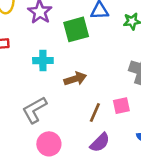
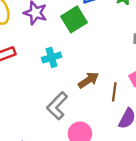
brown arrow: (75, 79) -> (88, 80), moved

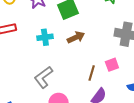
brown arrow: (88, 80) -> (76, 37), moved

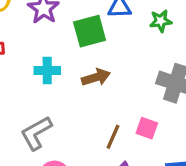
pink square: (112, 65) -> (147, 128), turned 32

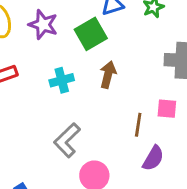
brown arrow: (96, 77) -> (108, 75), turned -44

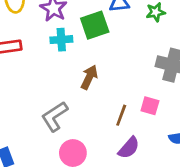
brown arrow: (108, 75) -> (89, 77), moved
cyan cross: (62, 80) -> (61, 40), moved

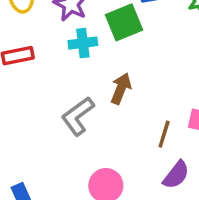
gray L-shape: (55, 116) -> (78, 116), moved

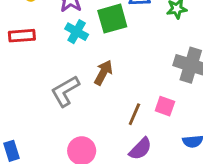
cyan cross: (83, 43) -> (77, 32), turned 30

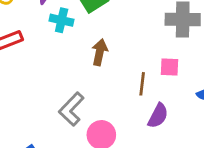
gray L-shape: (65, 91) -> (71, 109), moved

